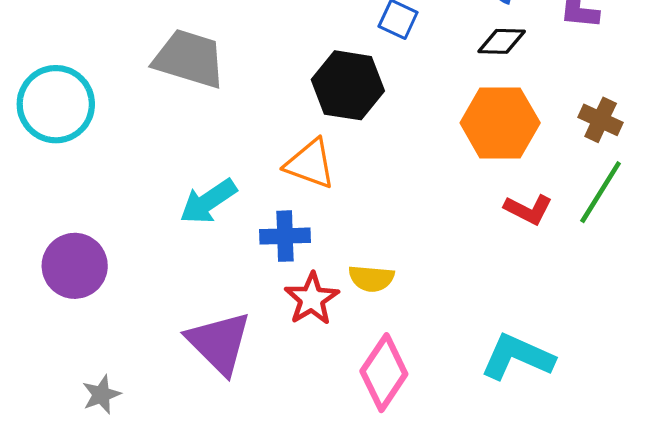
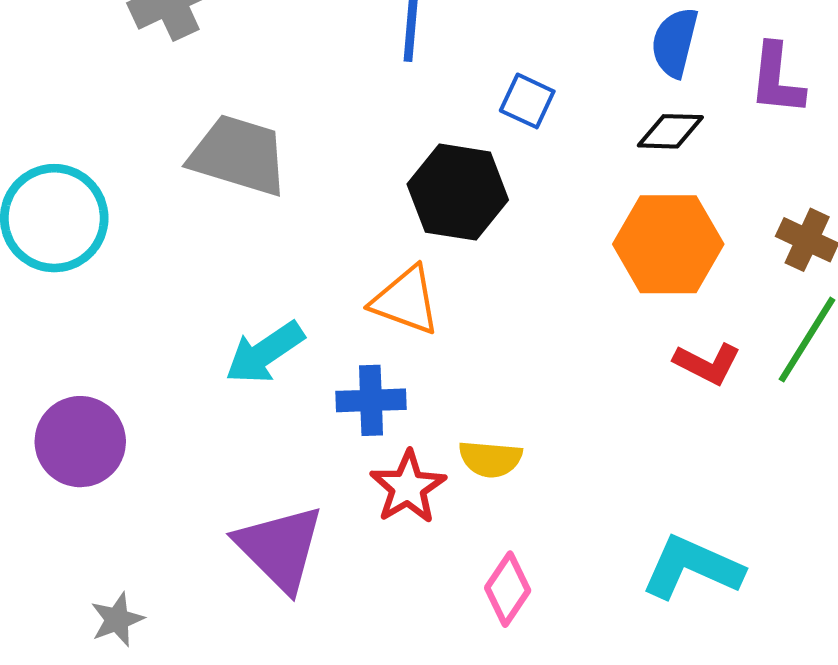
pink diamond: (384, 373) -> (508, 589), size x0.7

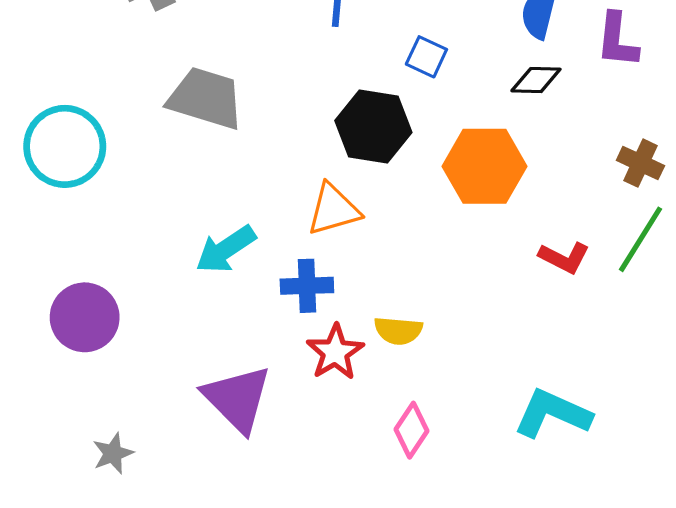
orange hexagon: (668, 244) -> (485, 166), moved
orange triangle: (406, 301) -> (334, 209), turned -36

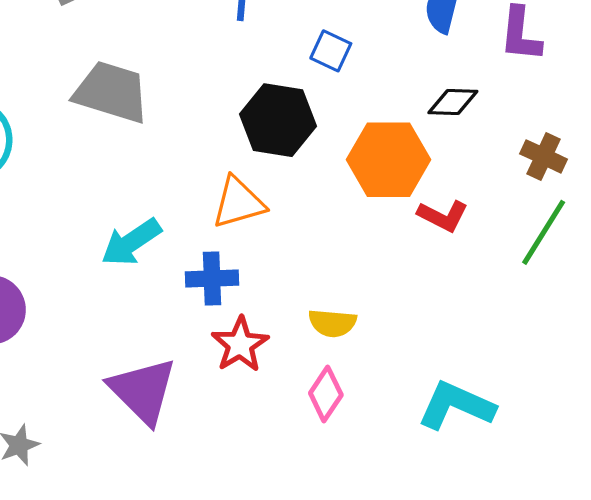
black diamond: (536, 80) -> (453, 102), moved
red L-shape: (564, 258) -> (443, 216), moved
yellow semicircle: (398, 331) -> (332, 323), moved
pink diamond: (412, 430) -> (326, 394), moved

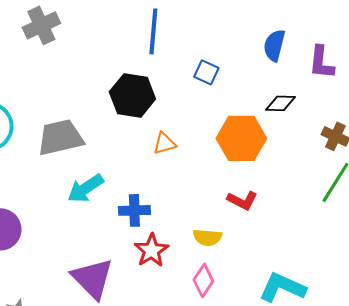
gray trapezoid: (111, 92) -> (60, 137), moved, turned -30
black hexagon: (278, 120) -> (132, 95), moved
orange triangle: (238, 203) -> (164, 143), moved, size x0.7
red L-shape: (443, 216) -> (242, 200), moved

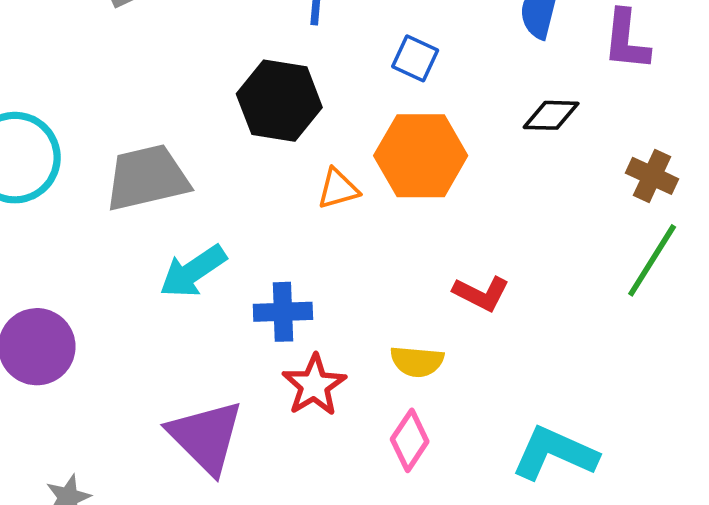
orange hexagon: (241, 138) -> (421, 156), moved

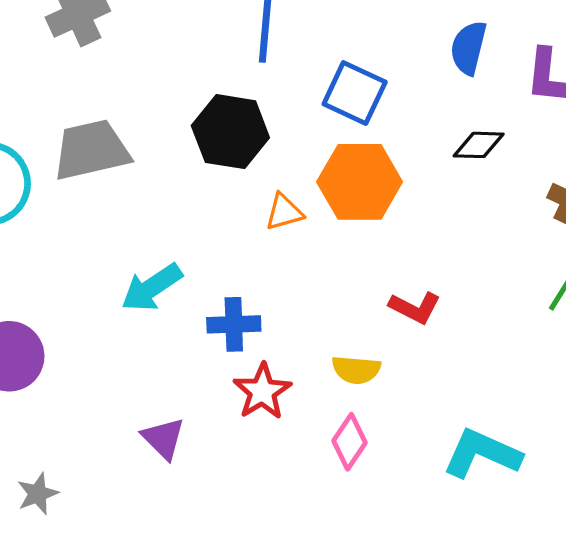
blue square: (415, 58) -> (355, 93), size x1.5
gray trapezoid: (147, 178) -> (91, 150), moved
purple triangle: (206, 437) -> (163, 438), size x0.6

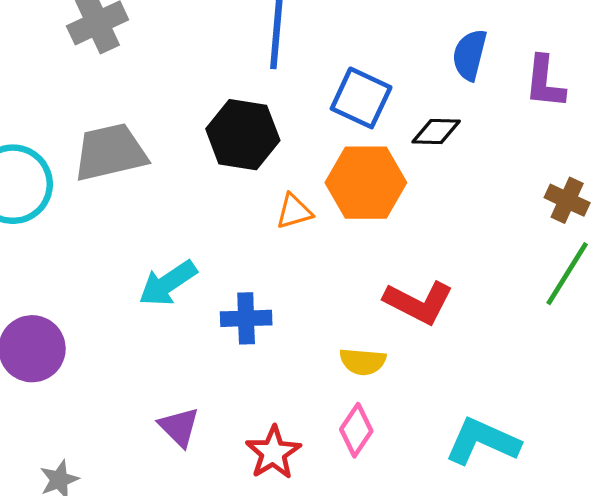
black diamond: (479, 145) -> (436, 131), moved
red L-shape: (415, 308) -> (419, 302), size x1.4
red star: (262, 391) -> (273, 453), moved

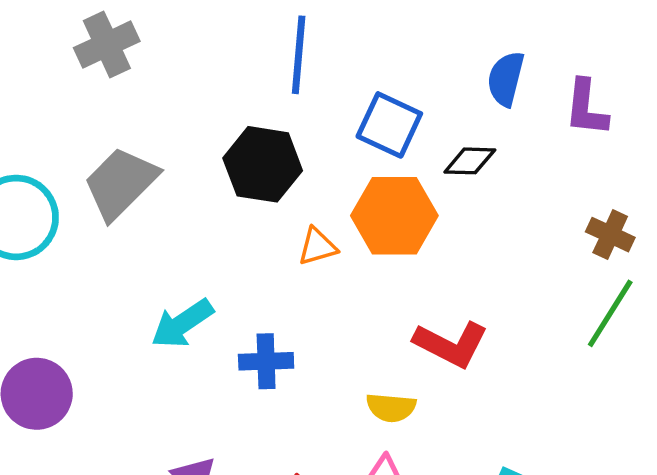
gray trapezoid: (110, 152) -> (121, 183), turned -32

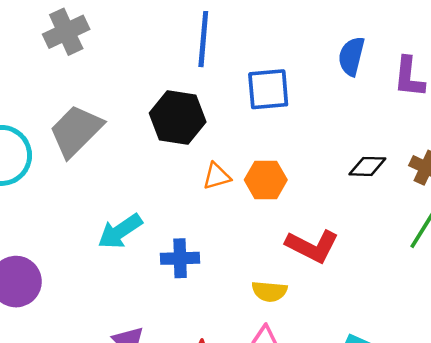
blue square: (389, 125) -> (268, 89), turned -30
black diamond: (470, 161) -> (367, 166), moved
orange hexagon: (394, 216) -> (266, 180), moved, size x0.7

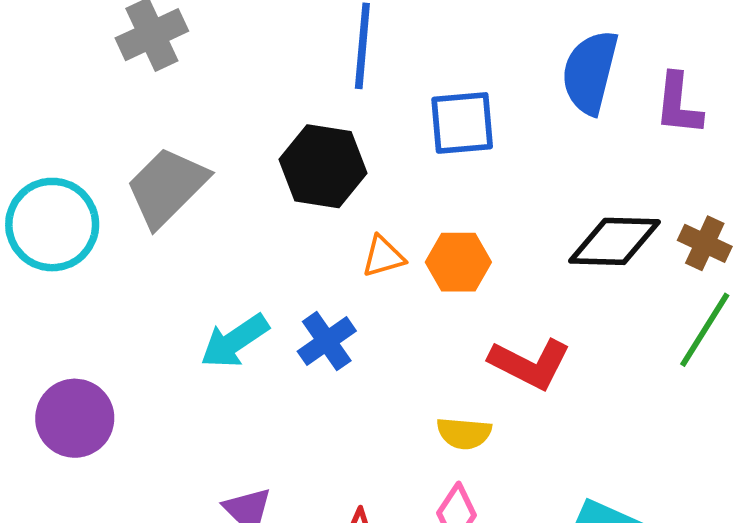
blue semicircle: (351, 56) -> (590, 72), size x1.4
black diamond: (367, 166) -> (614, 241), size x1.6
blue cross: (180, 258) -> (327, 341), moved, turned -33

